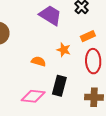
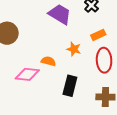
pink diamond: (33, 96) -> (27, 74), moved

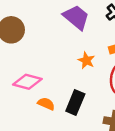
orange semicircle: (48, 61) -> (46, 104), moved

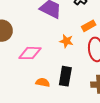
pink diamond: (27, 82) -> (30, 53), moved

